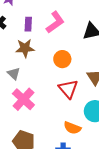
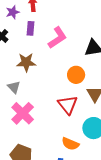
purple rectangle: (28, 24) -> (31, 28), moved
orange circle: (62, 59) -> (76, 75), moved

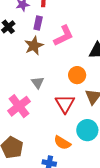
brown star: (26, 62) -> (34, 46), moved, turned -30
gray triangle: (14, 87) -> (38, 83), moved

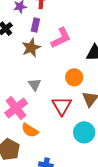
orange semicircle: (62, 143) -> (30, 130), moved

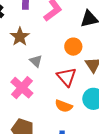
brown star: (31, 48) -> (20, 37), moved
orange semicircle: (30, 130) -> (64, 106), moved

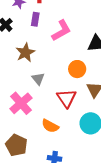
orange semicircle: (64, 106) -> (50, 126), moved

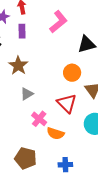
pink L-shape: (61, 31) -> (58, 22), moved
gray triangle: (38, 79) -> (27, 94), moved, turned 48
pink cross: (21, 103) -> (39, 119), moved, size x0.7

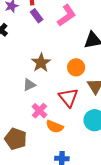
purple rectangle: (22, 31) -> (37, 16), moved, turned -40
brown star: (18, 66) -> (41, 63), moved
brown pentagon: (26, 158) -> (16, 139), moved

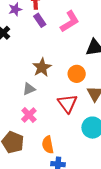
pink cross: (39, 111) -> (29, 115), moved
orange semicircle: (55, 127) -> (48, 145), moved, turned 54

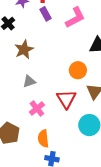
brown star: (42, 67) -> (24, 49), moved
pink cross: (29, 115) -> (37, 109), moved

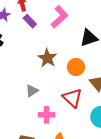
brown star: (24, 49) -> (47, 58), moved
pink cross: (37, 109) -> (47, 115), turned -35

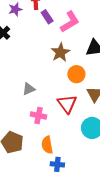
purple rectangle: (30, 21) -> (47, 17), moved
brown star: (47, 58) -> (60, 52), moved

